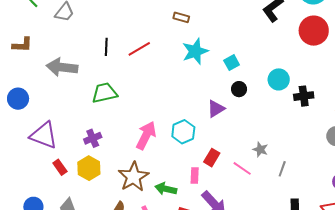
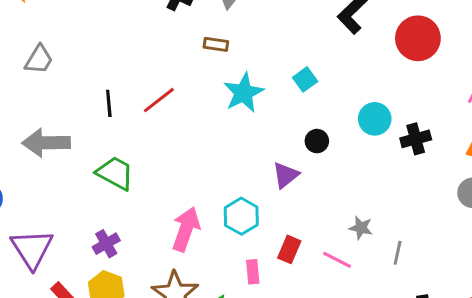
cyan square: (232, 63) -> (305, 79), moved
green trapezoid: (105, 93) -> (115, 173), turned 48
purple triangle: (44, 135) -> (32, 249), turned 44
pink rectangle: (195, 176) -> (253, 272), moved

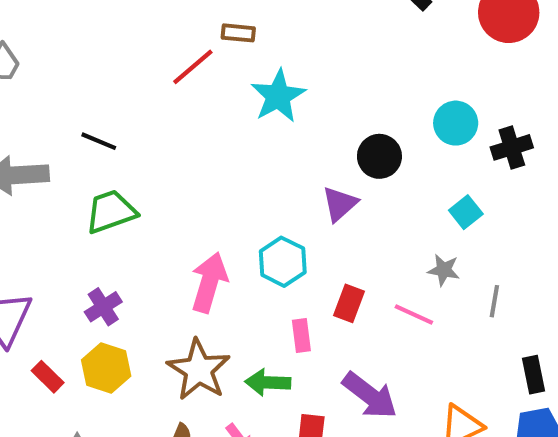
cyan square: (305, 79) -> (466, 212), moved
red line: (159, 100) -> (193, 67), moved
black line: (109, 103) -> (99, 141), moved, turned -60
black circle: (317, 141) -> (379, 156), size x1.4
green trapezoid: (115, 173) -> (111, 212), turned -45

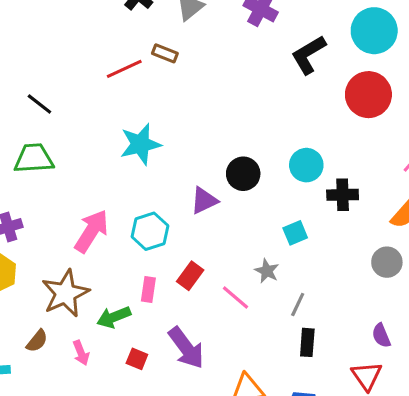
cyan star: (278, 96) -> (140, 144), moved
black rectangle: (534, 375) -> (307, 342), moved
green arrow: (268, 382) -> (114, 317), turned -40

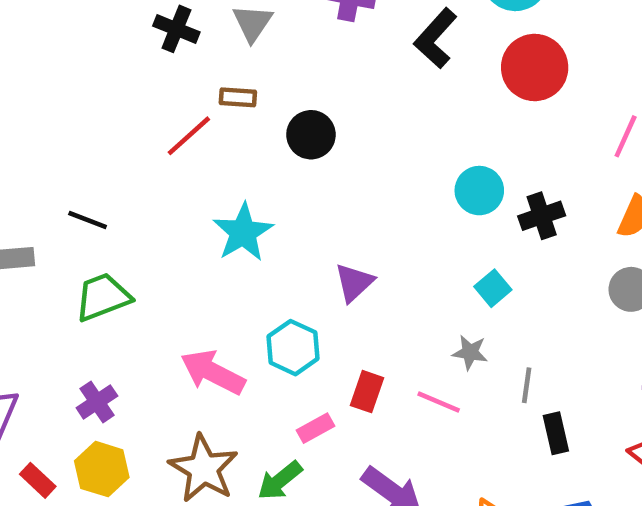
black circle: (243, 174) -> (311, 135), moved
pink arrow: (91, 231) -> (213, 372), turned -78
pink rectangle: (148, 289) -> (315, 428), turned 70

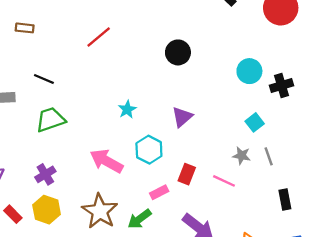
brown rectangle: (238, 97) -> (25, 28), moved
black circle: (311, 135) -> (178, 52), moved
cyan star: (243, 232) -> (127, 109), moved, size x0.6
gray line: (527, 385) -> (269, 156), moved, turned -30

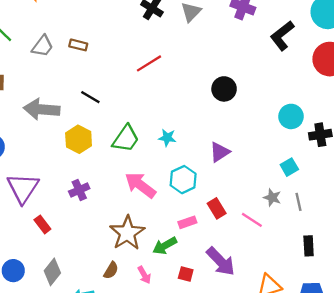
cyan star: (127, 109) -> (167, 138), turned 30
green trapezoid: (50, 120) -> (126, 139), moved, turned 136
red rectangle: (187, 174) -> (217, 208), turned -60
yellow hexagon: (47, 210) -> (79, 139), moved

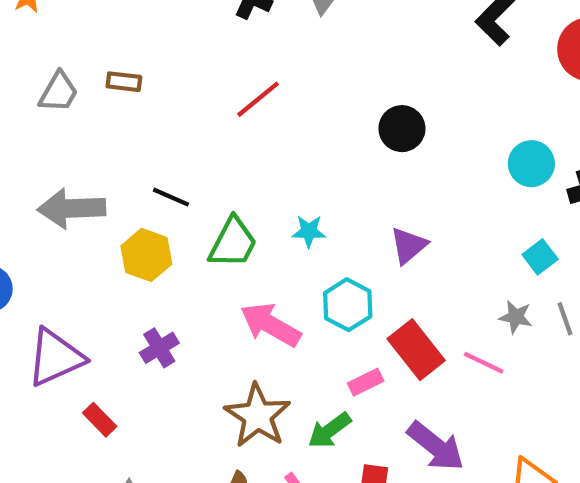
black line: (90, 97) -> (171, 197), moved
purple triangle: (23, 188) -> (55, 357), turned 40
red rectangle: (217, 208) -> (416, 350), size x1.5

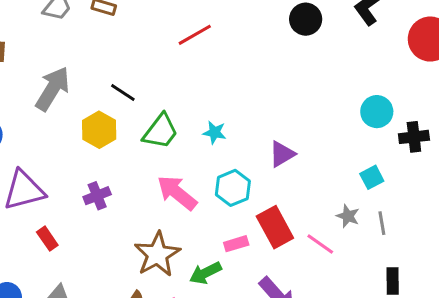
black circle: (402, 129) -> (306, 19), moved
gray arrow: (71, 208) -> (53, 89), turned 114

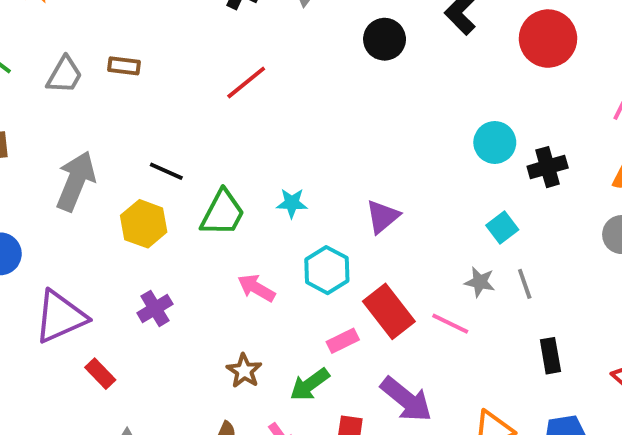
pink arrow: (177, 193) -> (256, 288), size x0.7
brown star: (157, 254) -> (244, 371), size x0.6

